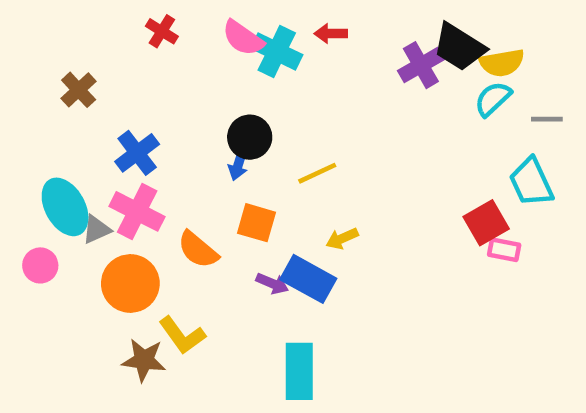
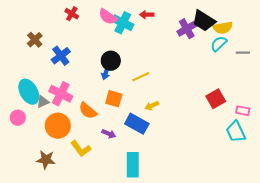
blue cross: (137, 153) -> (61, 56), moved
cyan trapezoid: (531, 182) -> (236, 132), moved
pink rectangle: (504, 250) -> (243, 111), moved
purple arrow: (272, 283) -> (109, 134), moved
brown star: (144, 360) -> (46, 160), moved

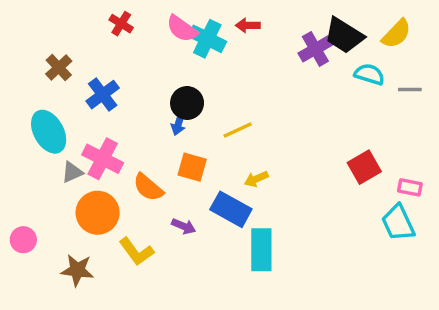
yellow semicircle: (223, 28) -> (396, 34), moved, turned -36
cyan semicircle: (219, 44) -> (369, 74), turned 60
cyan ellipse: (29, 92) -> (49, 132), moved
pink circle: (18, 118) -> (23, 240), moved
cyan rectangle: (133, 165) -> (261, 250), moved

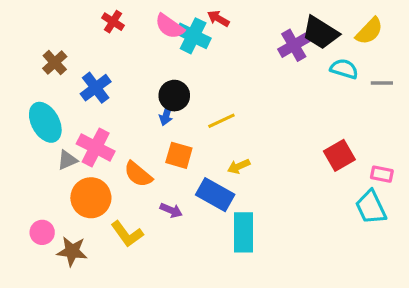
red arrow: (248, 25) -> (218, 18), moved, turned 30
pink circle: (23, 240) -> (42, 232), moved

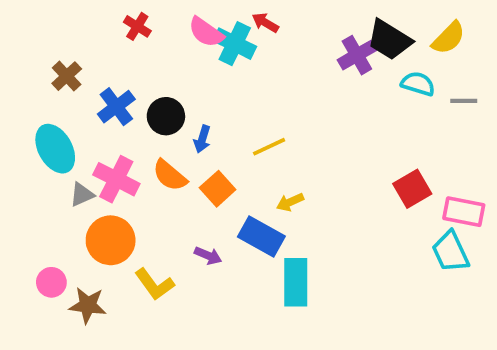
black circle: (174, 96) -> (166, 116), moved
orange square: (179, 155) -> (218, 189), turned 32
orange semicircle: (138, 174) -> (170, 175), moved
pink rectangle: (382, 174) -> (464, 212), size x1.5

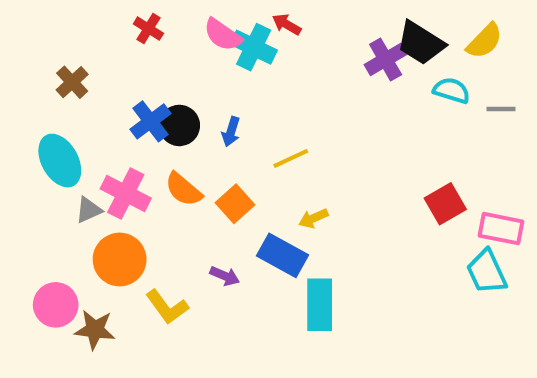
blue cross: (116, 107) -> (151, 121), moved
blue arrow: (202, 139) -> (231, 132), moved
pink circle: (51, 282) -> (56, 305), size x1.4

